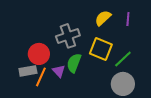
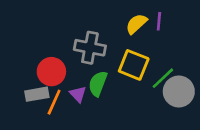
purple line: (128, 19) -> (159, 21), moved
gray cross: (68, 36) -> (90, 48), turned 30
gray circle: (123, 84) -> (179, 91), moved

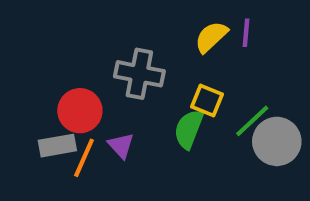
yellow square: (134, 65) -> (207, 100), size x0.7
green semicircle: (98, 84) -> (189, 129), moved

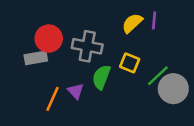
red circle: (80, 111) -> (49, 39), moved
green semicircle: (189, 129) -> (101, 77), moved
gray rectangle: (57, 146) -> (36, 58), moved

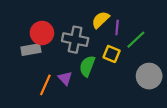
purple line: (154, 21) -> (117, 27), moved
yellow semicircle: (132, 23) -> (100, 20), moved
green line: (158, 76) -> (136, 40), moved

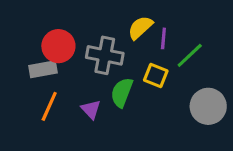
orange line: (45, 85) -> (49, 106), moved

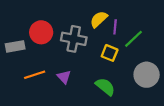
gray rectangle: (43, 69) -> (15, 46), moved
green semicircle: (122, 92) -> (105, 87), moved, turned 108
orange line: (49, 106) -> (35, 75), turned 48

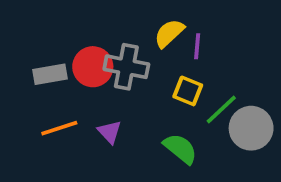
red circle: (41, 32) -> (93, 67), moved
green line: (133, 39) -> (221, 110), moved
gray rectangle: (15, 46) -> (50, 74), moved

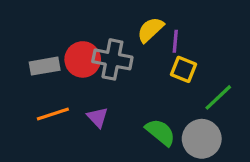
yellow square: (188, 91) -> (184, 69), moved
green line: (221, 110) -> (218, 97), moved
gray circle: (251, 128) -> (202, 139), moved

